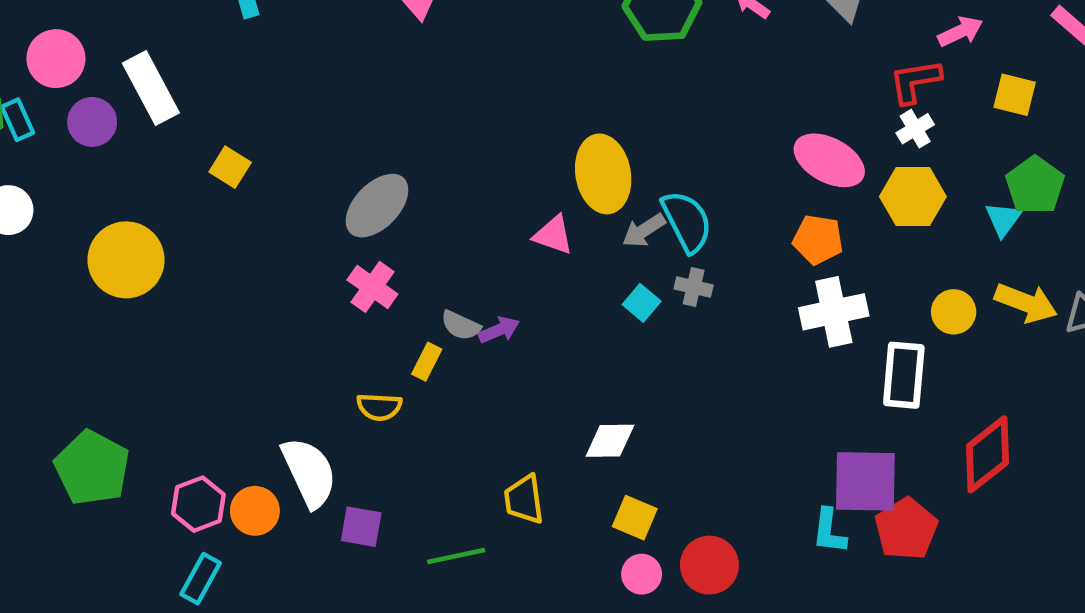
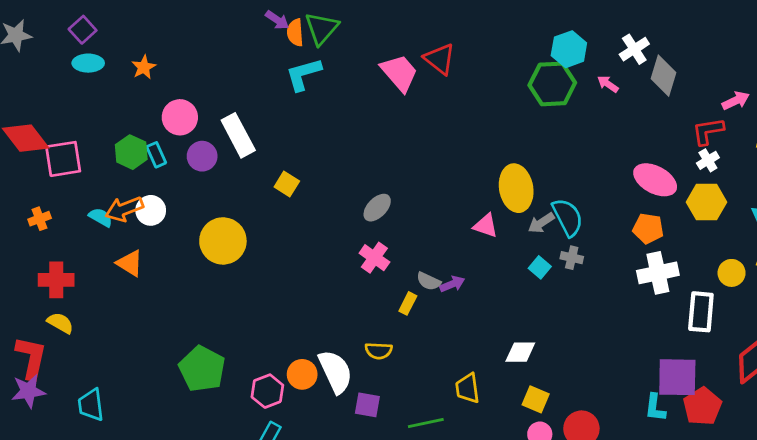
gray ellipse: (377, 206) -> (377, 208), size x0.7
yellow semicircle: (379, 407) -> (379, 351), moved
orange circle: (255, 511) -> (302, 374), moved

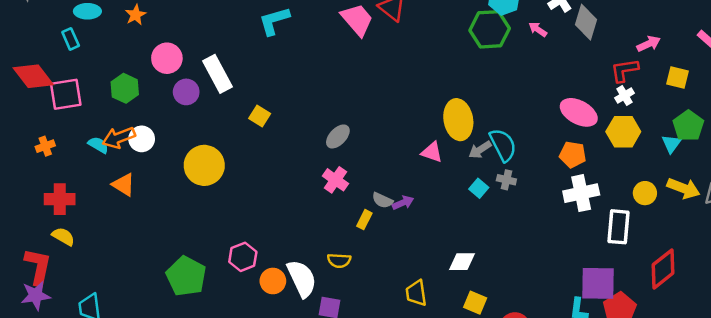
cyan rectangle: (156, 155) -> (71, 39), moved
pink hexagon: (267, 391) -> (243, 257), moved

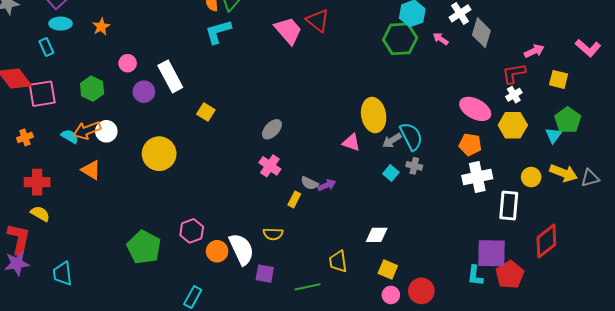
pink circle: (167, 58) -> (128, 63), size x0.7

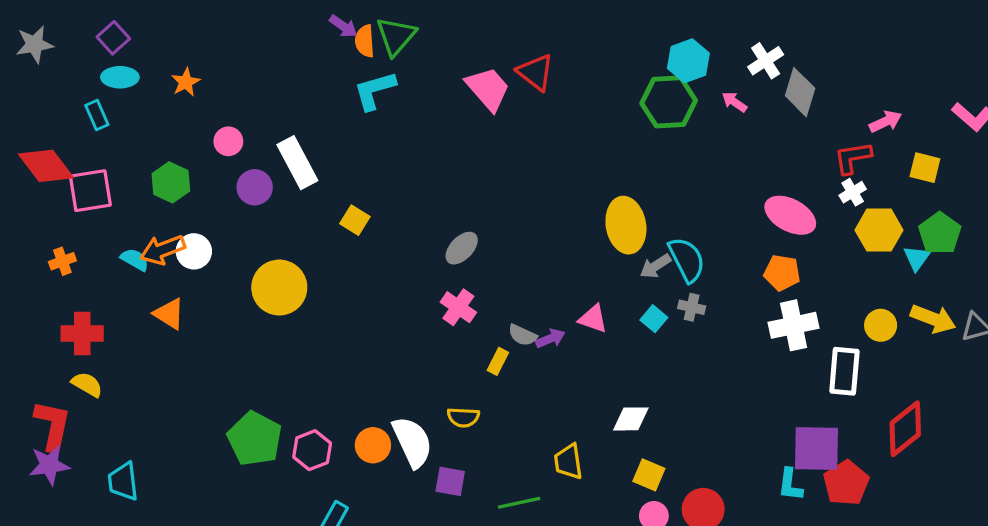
yellow hexagon: (513, 125) -> (879, 230), moved
pink triangle: (351, 142) -> (593, 319), moved
pink hexagon: (192, 231) -> (312, 450), moved

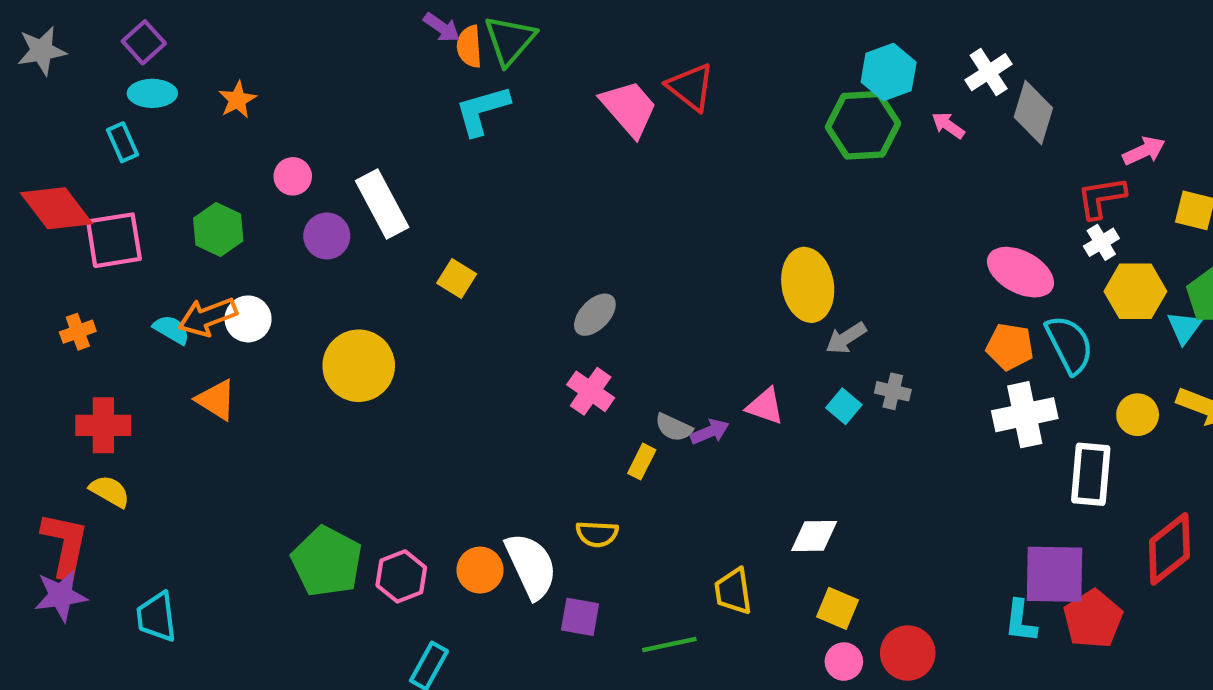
cyan semicircle: (687, 260) -> (1069, 344), moved

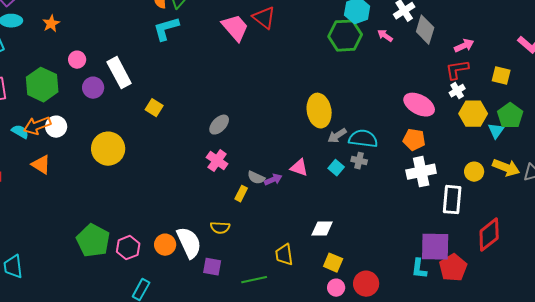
pink arrow: (1144, 151) -> (464, 46), moved
green hexagon: (218, 230) -> (42, 85), size x1.4
cyan semicircle: (1069, 344) -> (363, 139), moved, turned -56

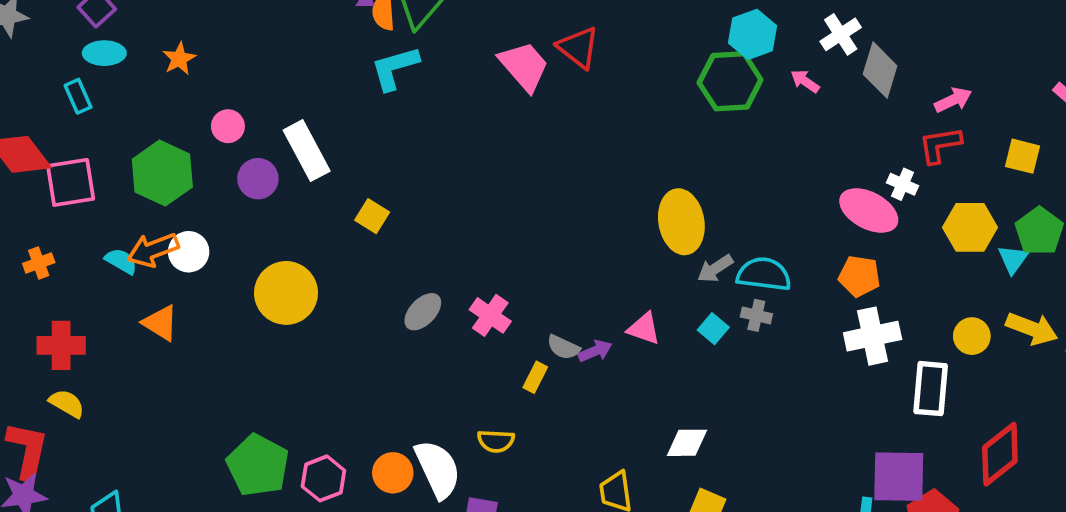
white cross: (457, 91) -> (902, 184), moved, turned -35
gray ellipse: (219, 125) -> (423, 312), moved

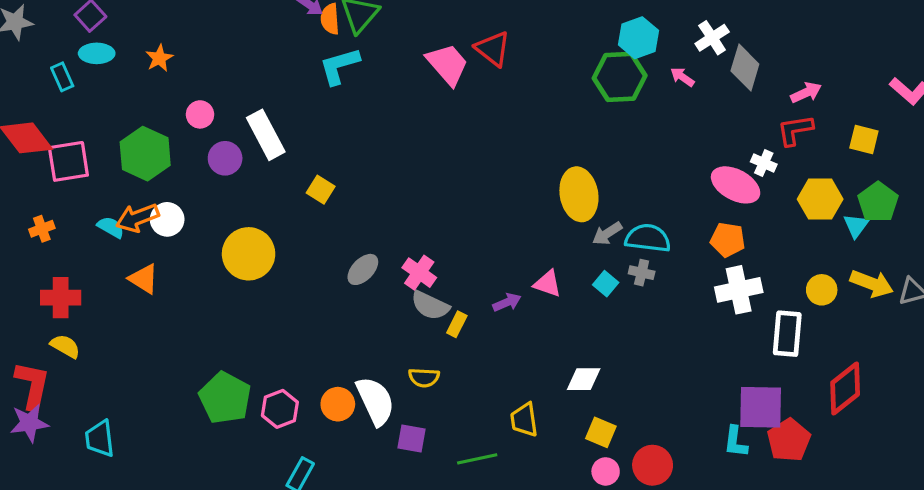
cyan rectangle: (78, 96) -> (62, 77), moved
gray semicircle: (563, 347) -> (430, 305), moved, size x1.4

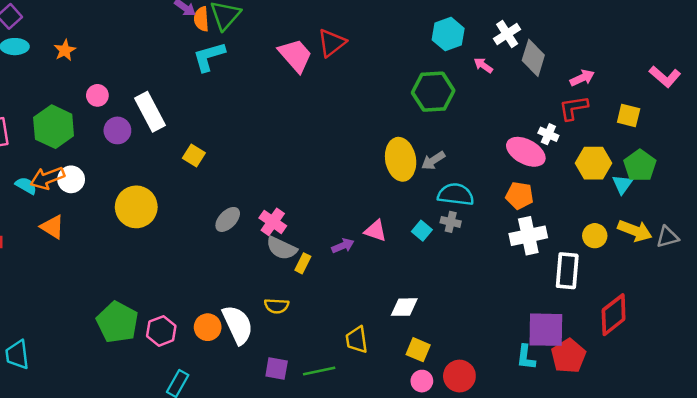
red triangle: (493, 49) -> (332, 43), turned 44
green hexagon: (620, 77) -> (433, 92), moved
gray arrow: (607, 233) -> (433, 161), moved
purple square: (411, 439) -> (277, 369), moved

